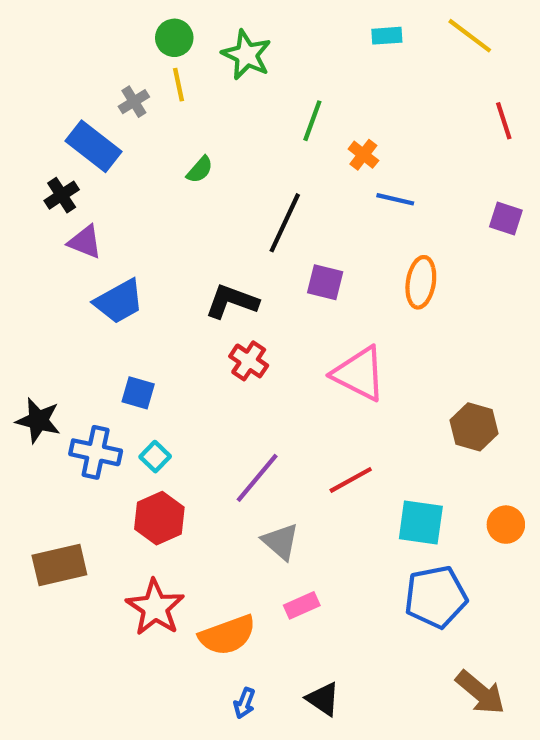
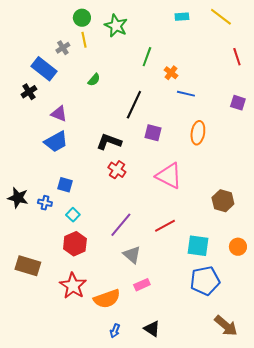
purple triangle: (85, 242) -> (59, 114), moved
blue cross: (96, 452) -> (45, 203), moved, size x0.6
brown rectangle: (59, 565) -> (28, 266), turned 30

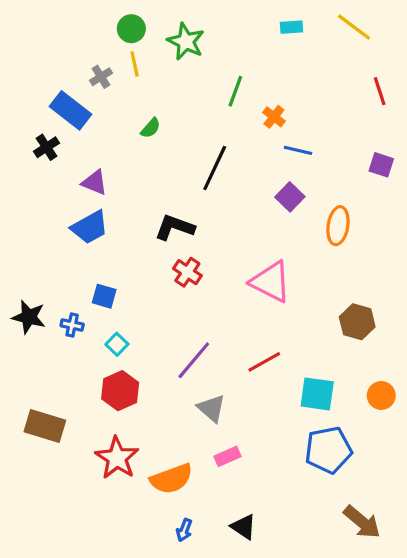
purple square: (153, 133) -> (290, 197), moved, turned 30
orange ellipse: (198, 133) -> (338, 226), moved

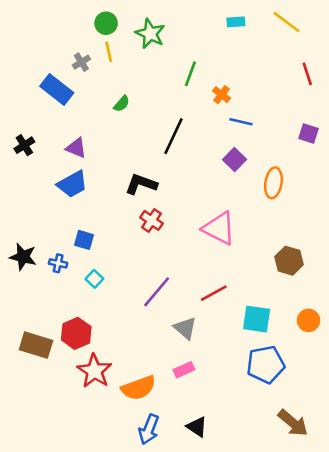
black cross: (46, 147) -> (24, 145), moved
red hexagon: (120, 391) -> (76, 333), moved
gray triangle: (211, 408) -> (185, 328), moved
blue arrow: (184, 530) -> (149, 429), size x1.6

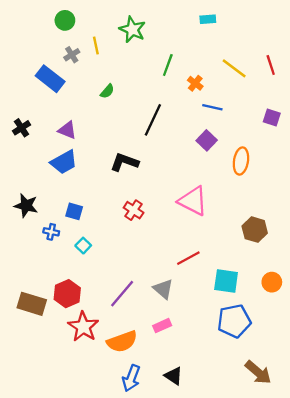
yellow line: (286, 22) -> (234, 68), moved
green circle: (106, 23) -> (65, 20), moved
red cross: (151, 220) -> (134, 210), moved
black star: (23, 257) -> (26, 206), moved
purple line: (157, 292) -> (122, 294), moved

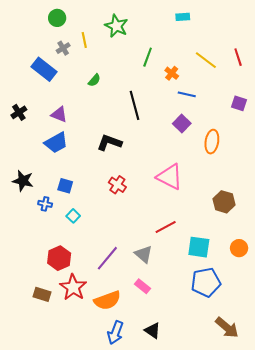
black line: (153, 120) -> (134, 105), turned -40
brown rectangle: (32, 304) -> (42, 294), moved, size x0.7
pink rectangle: (162, 326) -> (143, 286), turned 63

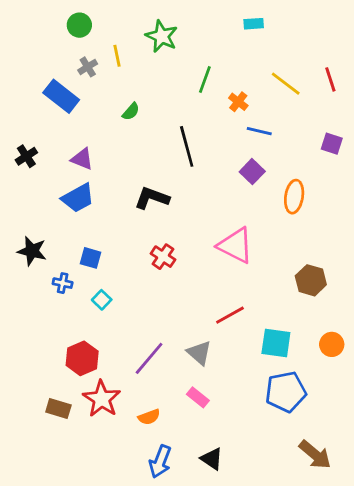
orange semicircle: (107, 300) -> (149, 417), size x0.6

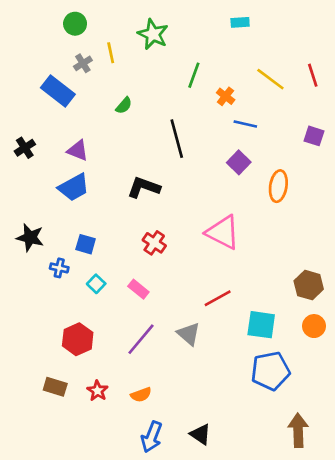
brown hexagon: (311, 280) -> (309, 285), moved
pink rectangle: (198, 397) -> (138, 289), moved
red star: (102, 399) -> (97, 391), moved, size x0.6
brown arrow: (315, 455) -> (298, 430), turned -132

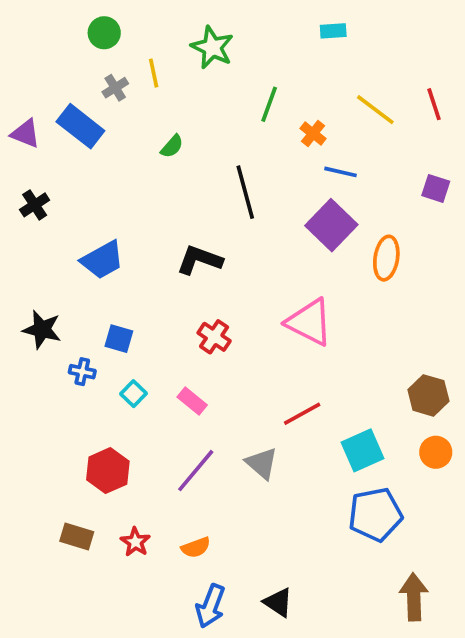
purple triangle: (78, 150) -> (25, 133), moved
purple square: (239, 162) -> (331, 225), size x1.5
cyan square: (261, 325) -> (362, 450), turned -32

